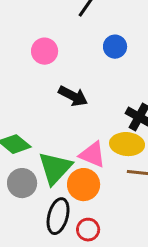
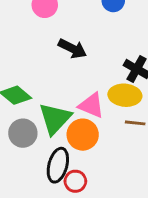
red circle: (88, 230) -> (75, 181), moved

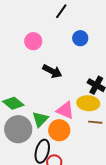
green triangle: (55, 119) -> (40, 119), size x0.7
gray circle: (23, 133) -> (18, 129), size x1.4

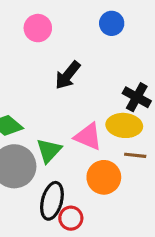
black arrow: (52, 71) -> (68, 75), turned 102
orange circle: (59, 130) -> (104, 177), moved

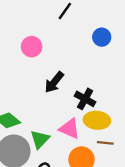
blue circle: (112, 23) -> (102, 37), moved
black cross: (137, 97) -> (85, 99), moved

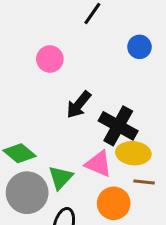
black cross: (85, 99) -> (118, 126), size x1.4

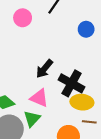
pink circle: (50, 59) -> (23, 18), moved
pink triangle: (98, 164) -> (39, 98), moved

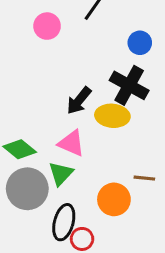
black cross: (72, 83) -> (129, 85), moved
yellow ellipse: (82, 102) -> (112, 116), moved

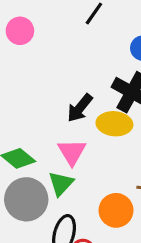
pink circle: (47, 26) -> (20, 31), moved
pink triangle: (71, 143) -> (72, 152), turned 36

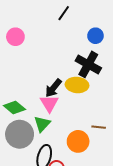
pink circle: (20, 31) -> (15, 37), moved
black arrow: (80, 108) -> (53, 88), moved

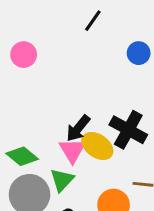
black cross: (88, 64) -> (128, 130), moved
yellow ellipse: (77, 85) -> (97, 146), moved, turned 30

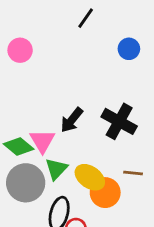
yellow ellipse: (97, 146) -> (90, 177), moved
pink triangle: (72, 150) -> (42, 141), moved

